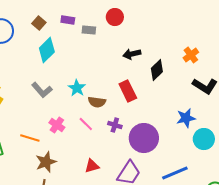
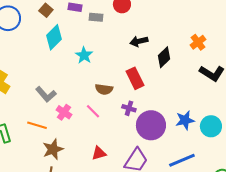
cyan star: (77, 88) -> (84, 55), moved
gray L-shape: (42, 90) -> (46, 94), moved
blue star: (186, 118) -> (185, 120), moved
purple cross: (115, 125) -> (129, 108), moved

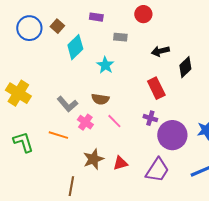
brown square: (46, 10) -> (57, 26), moved
gray rectangle: (96, 17) -> (120, 37), moved
brown semicircle: (104, 89) -> (100, 99), moved
brown star: (53, 149) -> (93, 159), moved

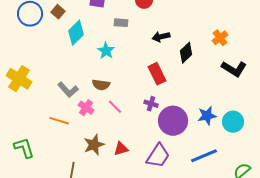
green L-shape: (23, 142) -> (24, 148), moved

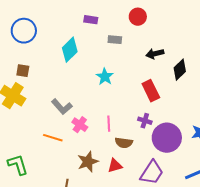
brown square: (58, 12) -> (23, 71), moved, turned -32
cyan star: (106, 51) -> (105, 77), moved
brown semicircle: (101, 85) -> (124, 143), moved
pink line: (115, 107) -> (109, 124), turned 42

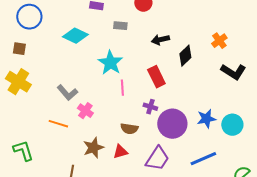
cyan diamond: (70, 50) -> (75, 36), turned 70
brown square: (23, 71) -> (19, 49), moved
cyan star: (105, 77) -> (110, 63), size x1.4
pink line: (109, 124) -> (122, 88), moved

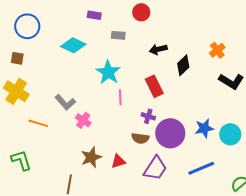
orange line: (58, 124) -> (38, 123), moved
brown semicircle: (129, 129) -> (140, 138), moved

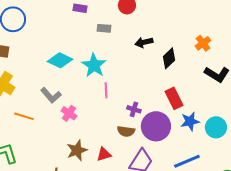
cyan diamond: (73, 45) -> (60, 60), moved
red rectangle: (154, 86) -> (174, 98), moved

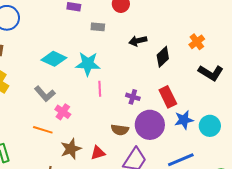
cyan star: (94, 65) -> (88, 64), turned -30
purple cross: (134, 109) -> (133, 97), moved
orange line: (24, 116) -> (43, 130), moved

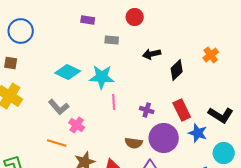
black L-shape: (211, 73) -> (221, 115), moved
blue star: (184, 120) -> (198, 133), turned 30
cyan circle: (210, 126) -> (224, 153), moved

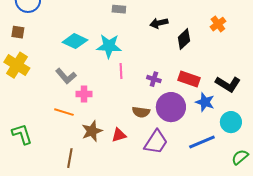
red rectangle: (182, 110) -> (189, 79), turned -45
pink cross: (77, 125) -> (84, 94), turned -35

